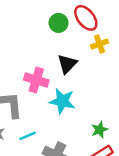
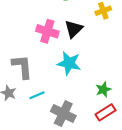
pink cross: (36, 80) -> (47, 31), moved

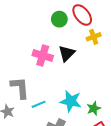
cyan star: (69, 63) -> (71, 101), moved
cyan line: (37, 95) -> (39, 104), moved

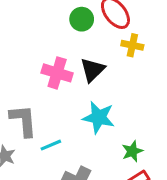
yellow cross: (94, 37) -> (132, 45), turned 32
cyan star: (71, 101) -> (99, 117), moved

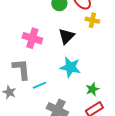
pink cross: (57, 73) -> (32, 38), moved

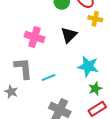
cyan star: (70, 67) -> (88, 66), moved
cyan line: (39, 85) -> (49, 77), moved

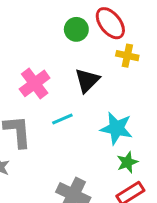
pink cross: (34, 37) -> (35, 83), turned 36
cyan line: (49, 77) -> (62, 119), moved

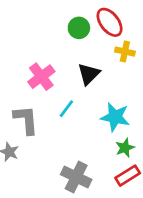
cyan line: (62, 119) -> (66, 109), turned -30

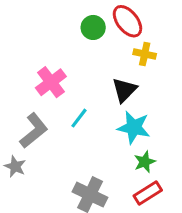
black triangle: (89, 74) -> (124, 90), moved
gray L-shape: (26, 120) -> (34, 131), turned 56

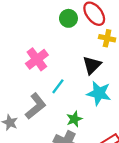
gray L-shape: (34, 131) -> (36, 106), moved
green star: (145, 162) -> (74, 119), moved

